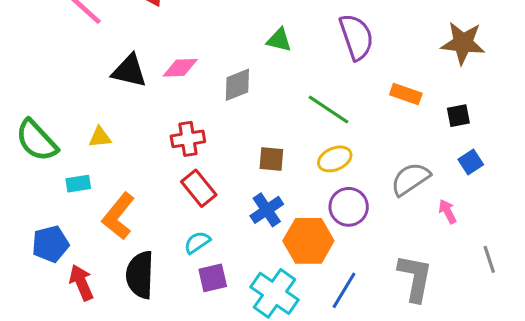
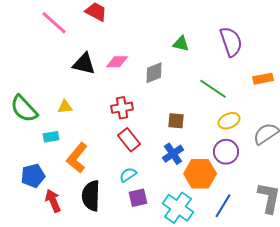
orange rectangle: (406, 94) -> (263, 79), turned -30
yellow ellipse: (335, 159) -> (229, 121), moved

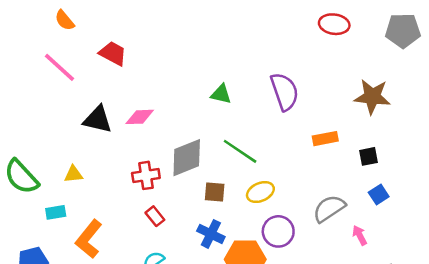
gray diamond: (154, 73) -> (187, 158), moved, size x1.4
green line: (213, 89) -> (240, 151), moved
yellow ellipse: (229, 121) -> (260, 192), moved
red rectangle: (129, 140) -> (155, 216), size x0.7
blue cross: (173, 154) -> (211, 234), turned -30

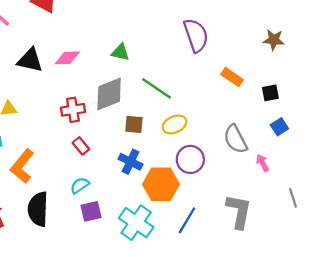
green triangle: (221, 94) -> (120, 52), moved
brown star: (372, 97) -> (274, 40), size x0.7
orange rectangle: (325, 139) -> (232, 77), turned 45
gray semicircle: (329, 209) -> (235, 139), turned -84

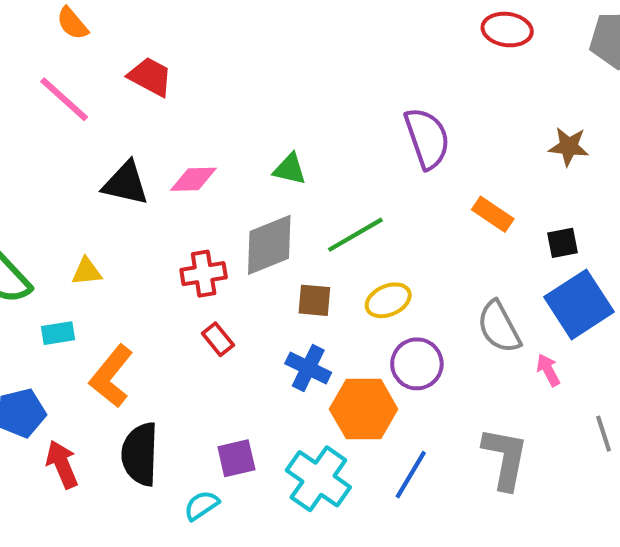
green line: (156, 88) -> (355, 235), turned -64
blue square: (279, 127) -> (579, 304), size x2.0
cyan semicircle: (80, 185) -> (202, 505), moved

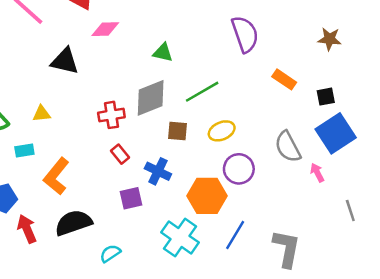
pink diamond: (193, 179) -> (105, 29), moved
blue cross: (308, 368) -> (158, 171), moved
black semicircle: (140, 454) -> (73, 223), turned 69
purple square: (236, 458) -> (131, 198), moved
gray L-shape: (505, 458) -> (287, 248), moved

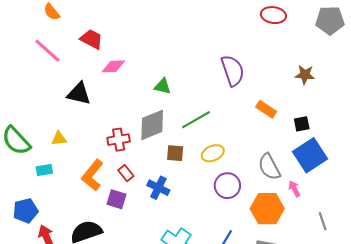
orange L-shape: (56, 176) -> (92, 175), moved
orange hexagon: (207, 196) -> (267, 209), moved
purple square: (131, 198) -> (117, 199), moved, turned 30

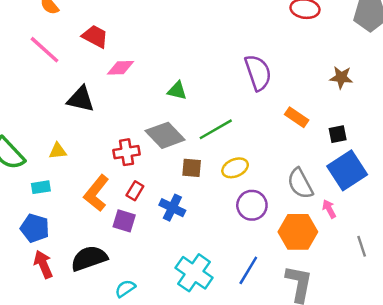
gray diamond: (152, 125) -> (165, 135), turned 68
red rectangle: (126, 173) -> (135, 191), turned 70
blue pentagon: (25, 211) -> (35, 228), moved, turned 30

